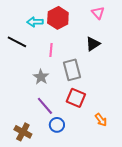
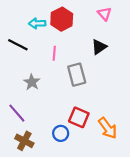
gray star: (41, 77) -> (32, 82), moved
red square: (76, 98) -> (79, 117), moved
purple line: (45, 106) -> (17, 113), moved
orange arrow: (101, 120) -> (108, 128), size x1.5

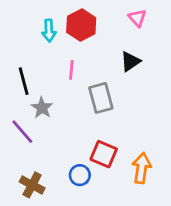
cyan arrow: (37, 23) -> (49, 31), turned -91
black line: (18, 45) -> (24, 81), moved, turned 48
purple line: (17, 113) -> (22, 132), moved
orange arrow: (108, 128) -> (142, 168), turned -135

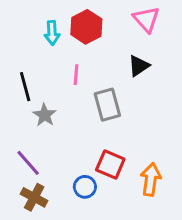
pink triangle: (137, 18) -> (146, 19), size x1.4
purple line: (22, 132) -> (28, 163), moved

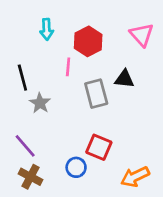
pink triangle: (146, 19) -> (142, 35), moved
red hexagon: (86, 27) -> (88, 41), moved
black triangle: (139, 66) -> (124, 79), moved, turned 40
orange arrow: (151, 179) -> (135, 177), moved, turned -124

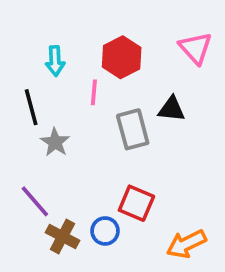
cyan arrow: (47, 29) -> (55, 61), moved
brown cross: (31, 177) -> (62, 237), moved

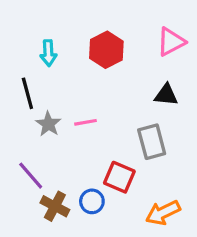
pink triangle: (196, 48) -> (171, 42), turned 44
pink line: (94, 92) -> (85, 122), moved, turned 75
black triangle: (172, 109) -> (166, 95), moved
gray rectangle: (133, 129) -> (152, 142), moved

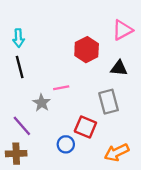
red hexagon: (106, 50) -> (87, 50), moved
cyan arrow: (48, 53) -> (18, 38), moved
gray star: (48, 124) -> (42, 103), moved
brown cross: (55, 206) -> (16, 154), moved, turned -30

